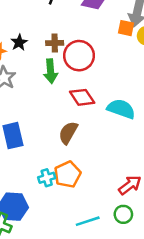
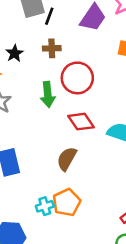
black star: (19, 43) -> (15, 53), moved
brown cross: (55, 43) -> (52, 48), moved

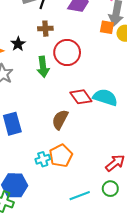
black star: (15, 53) -> (18, 44), moved
red diamond: (81, 122) -> (81, 97), moved

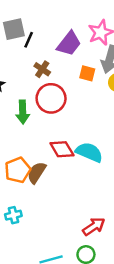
orange square: (107, 27) -> (87, 73), moved
brown cross: (45, 29) -> (42, 69), moved, turned 32
orange pentagon: (61, 156) -> (18, 170), moved

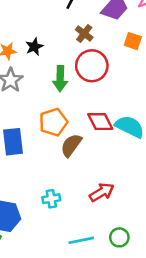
orange pentagon: (18, 170) -> (53, 122), moved
cyan cross: (13, 215) -> (51, 199), moved
red arrow: (94, 226) -> (102, 192), moved

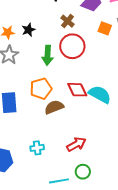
brown semicircle: (71, 145) -> (54, 107), turned 30
green circle: (119, 237) -> (83, 172), moved

